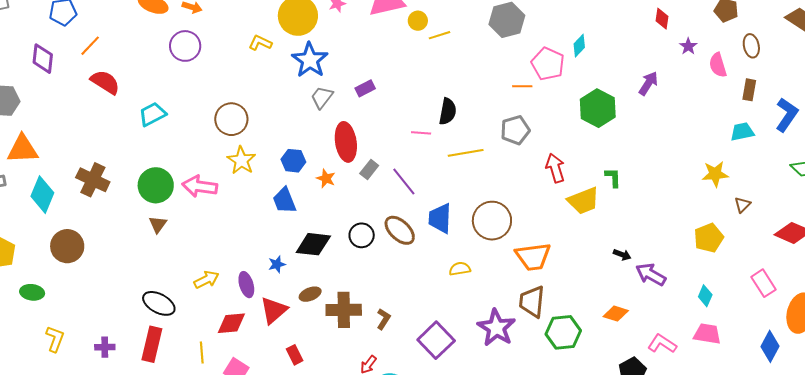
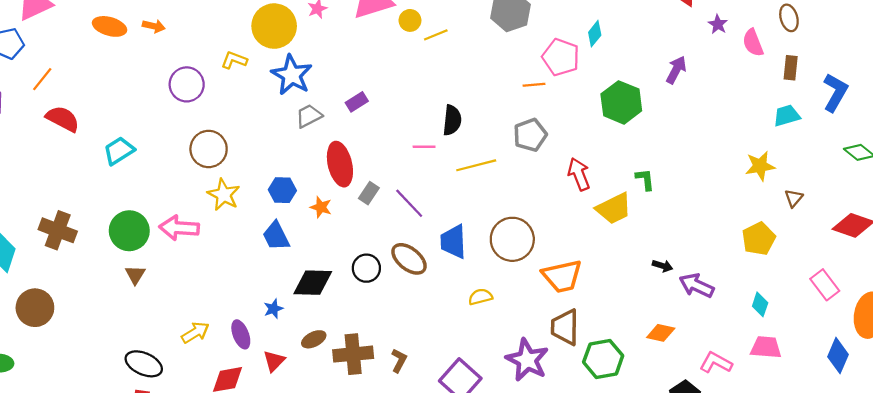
purple circle: (185, 46) -> (187, 84), moved
gray trapezoid: (322, 97) -> (309, 116), turned 30
red triangle: (274, 310) -> (274, 361), size x0.7

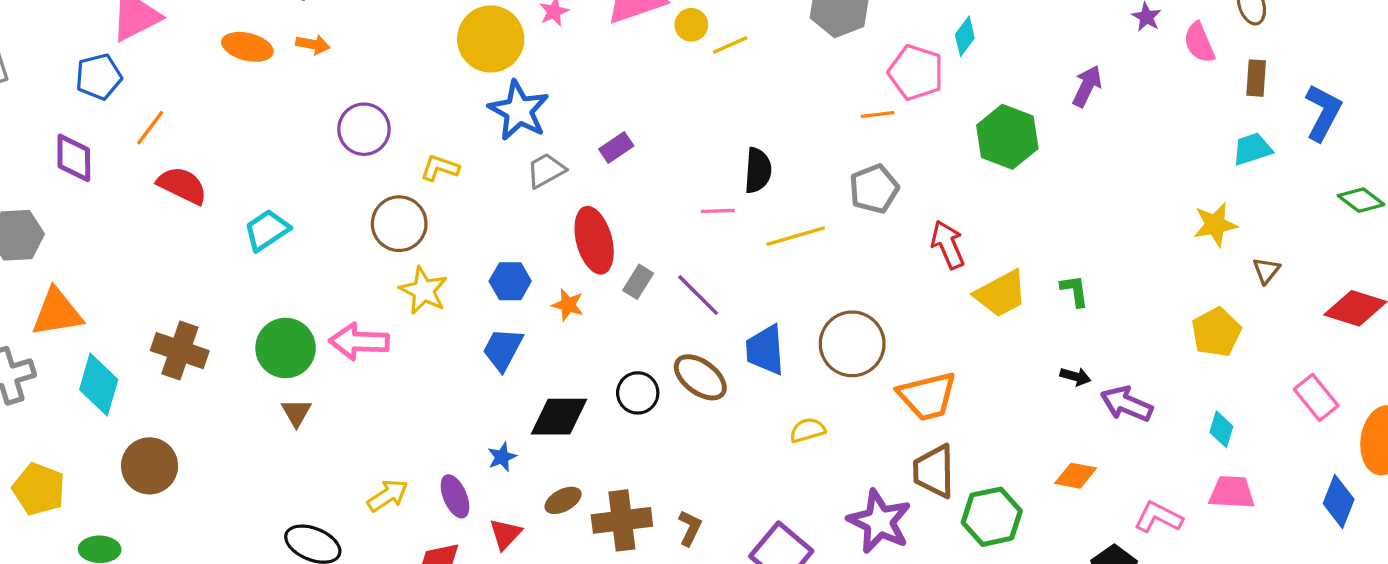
yellow L-shape: (234, 60) -> (440, 168), moved
green L-shape: (645, 179) -> (1075, 291), moved
blue trapezoid: (276, 236) -> (503, 349), turned 56

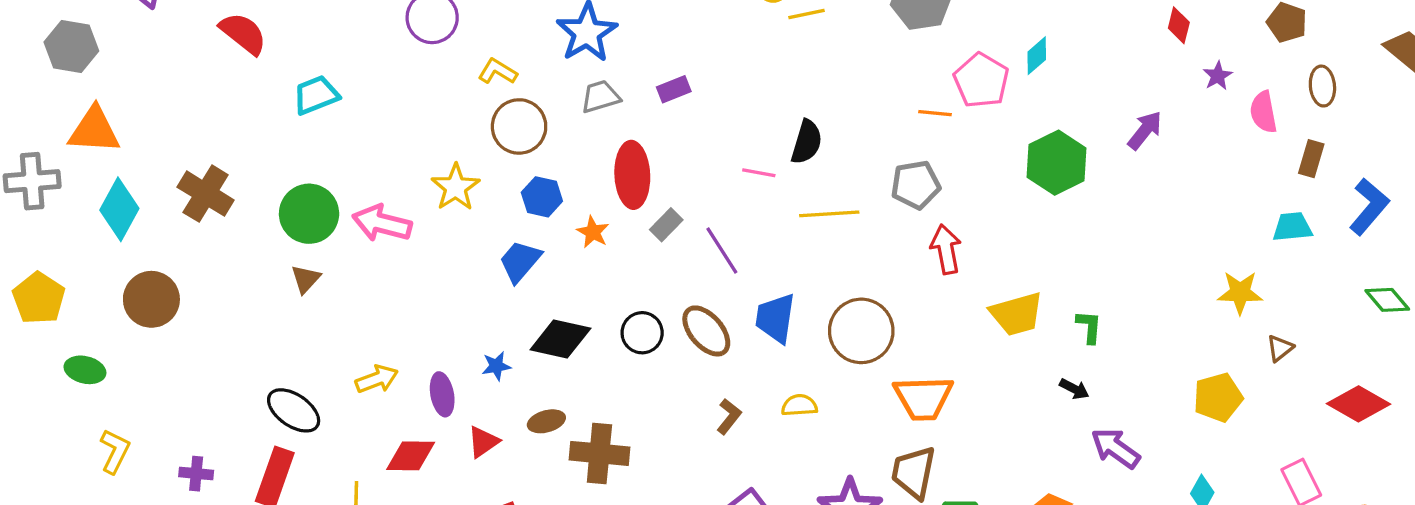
brown circle: (399, 224) -> (519, 126), moved
red arrow: (948, 245) -> (946, 249), moved
black arrow: (1075, 376) -> (1074, 389), moved
brown L-shape: (690, 528) -> (729, 416), moved

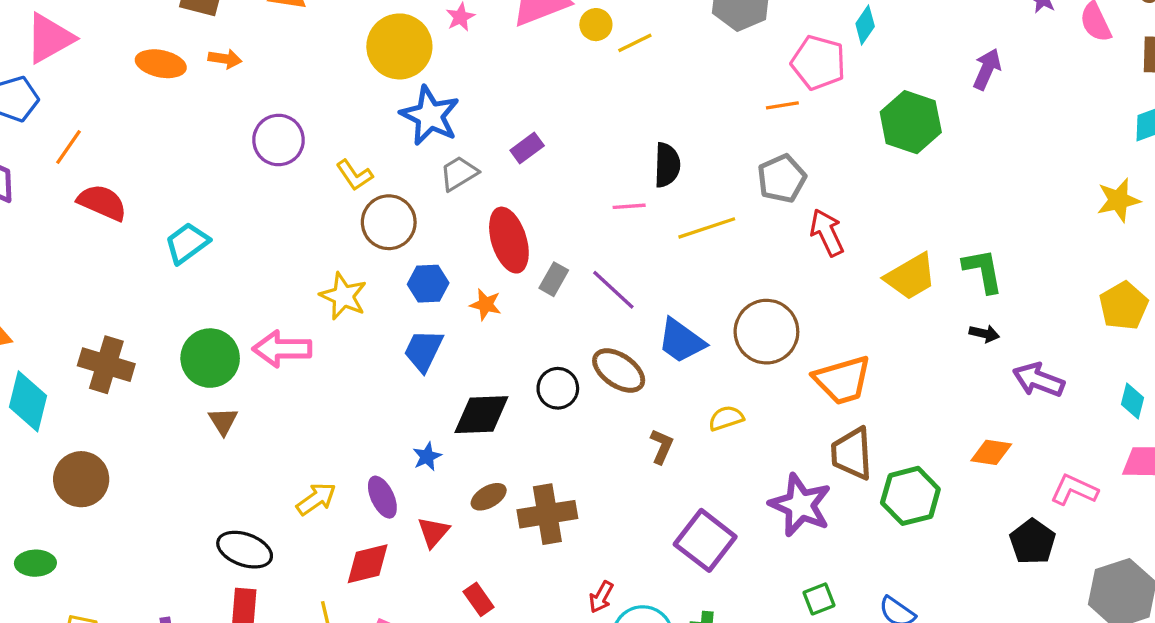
yellow L-shape: (498, 71) -> (354, 175), turned -141
blue trapezoid: (775, 318) -> (681, 341), turned -48
green L-shape: (1089, 327) -> (983, 271), size x1.4

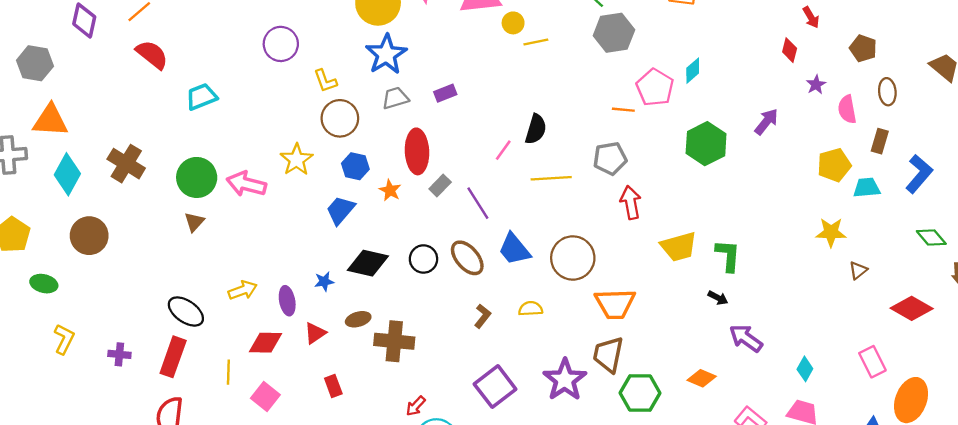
pink line: (629, 206) -> (503, 150), turned -65
yellow pentagon: (1124, 306) -> (834, 165), moved

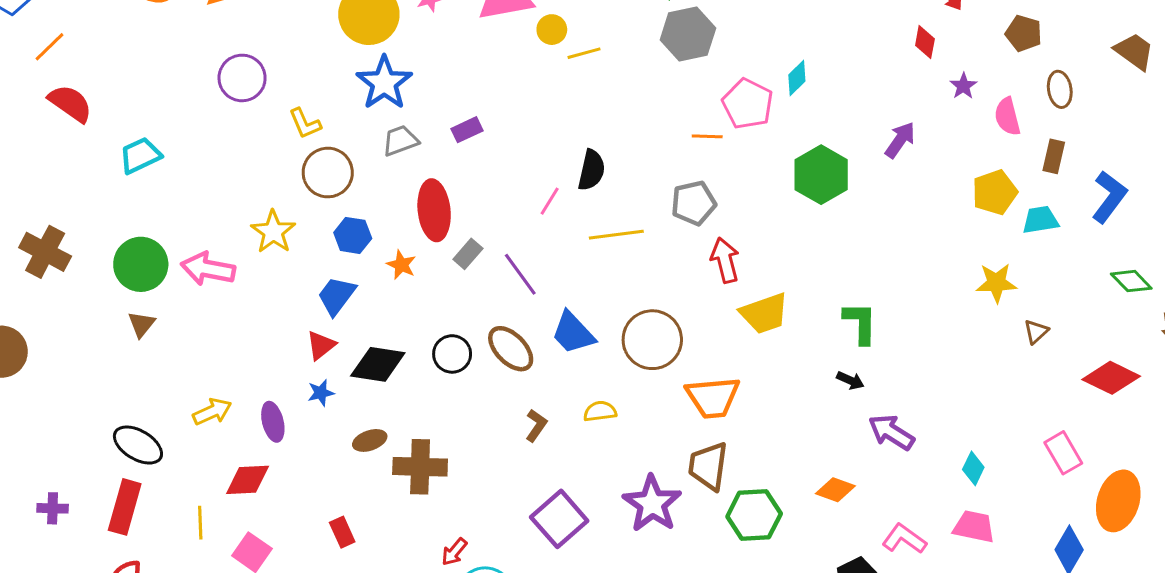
yellow trapezoid: (679, 247) -> (764, 313), moved
red triangle: (315, 333) -> (321, 345), moved

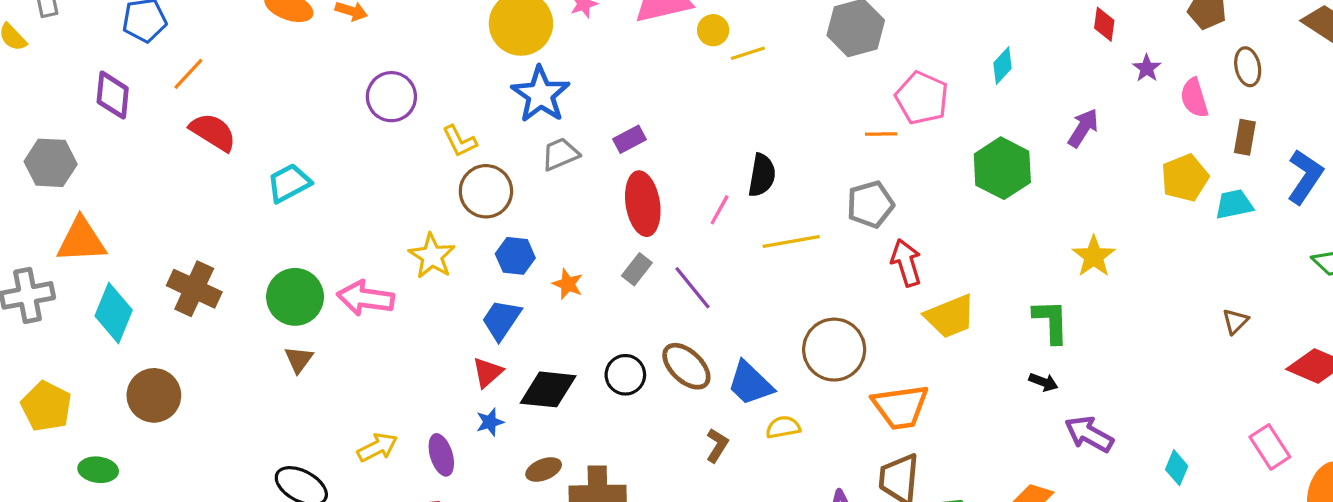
cyan diamond: (797, 78) -> (1003, 66), moved
red ellipse: (434, 210) -> (643, 204), moved
yellow star: (996, 283) -> (1094, 256), moved, turned -30
blue trapezoid: (573, 333) -> (750, 383), moved

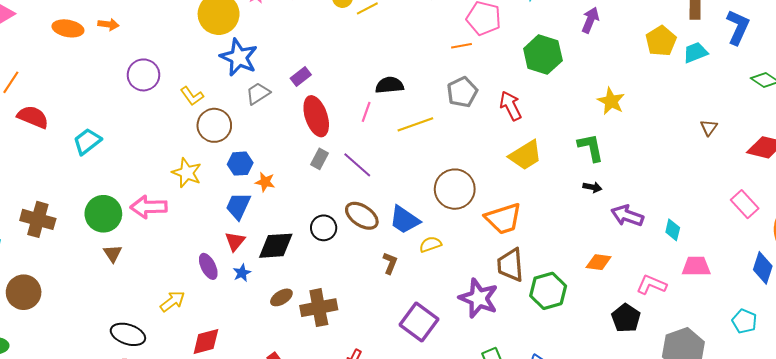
black semicircle: (762, 175) -> (389, 85), turned -96
red arrow: (906, 263) -> (511, 106), moved
orange star: (568, 284) -> (265, 182), moved
purple ellipse: (441, 455) -> (208, 266), moved
cyan diamond: (1177, 468) -> (673, 230), moved

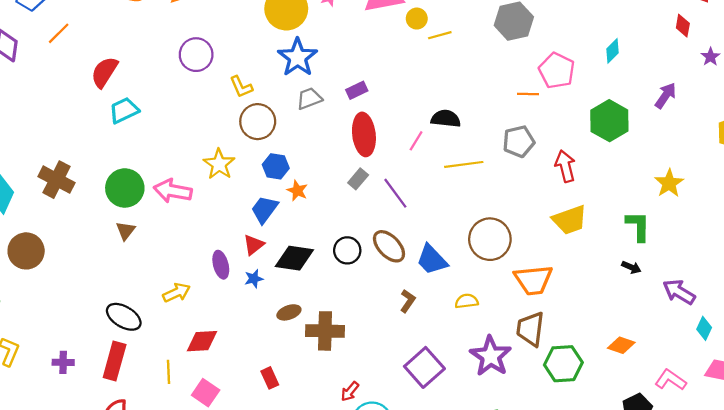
red semicircle: (33, 117) -> (104, 72), moved, turned -92
purple arrow: (627, 216) -> (679, 292), moved
yellow semicircle: (430, 244) -> (467, 301), moved

